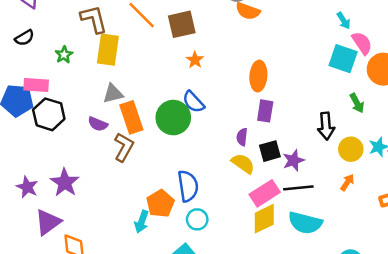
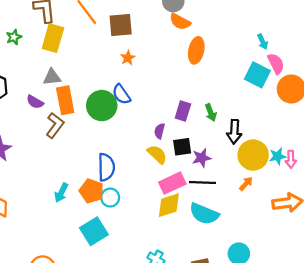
orange ellipse: (258, 76) -> (196, 50), moved
green arrow: (357, 103) -> (211, 113), moved
yellow circle: (351, 149) -> (253, 155), size x1.4
orange pentagon: (160, 204) -> (92, 191), moved, turned -30

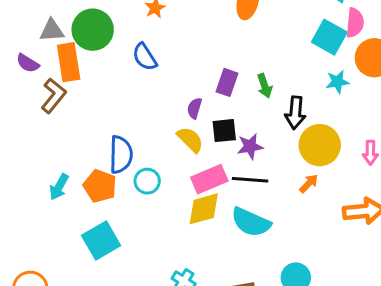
pink semicircle: (276, 64) -> (355, 23), turned 30
green circle: (102, 106) -> (93, 30), moved
cyan star: (278, 156) -> (337, 82), moved
cyan circle: (110, 198) -> (147, 181), moved

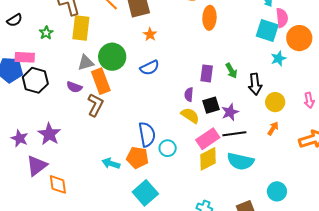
blue semicircle: (145, 57) -> (150, 68), turned -72
yellow circle: (320, 145) -> (275, 102), size x0.7
cyan arrow: (59, 187) -> (111, 163), turned 90

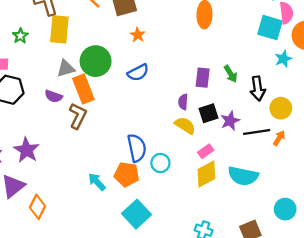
black line: (234, 134) -> (257, 132), moved
pink rectangle: (208, 139) -> (206, 151), size x0.6
cyan arrow: (111, 163) -> (97, 182), turned 30
orange diamond: (58, 184) -> (37, 207), turned 35

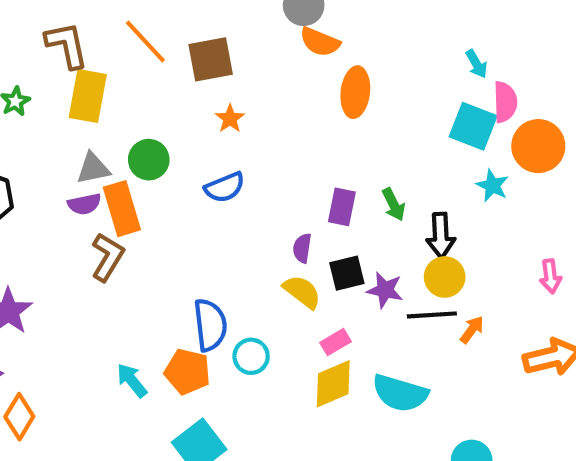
cyan star: (283, 59) -> (492, 186), turned -30
green circle: (96, 61) -> (149, 160), size x0.7
purple semicircle: (54, 96) -> (84, 204), moved, turned -36
yellow circle: (281, 108) -> (445, 277), moved
purple star: (230, 121) -> (385, 290), turned 30

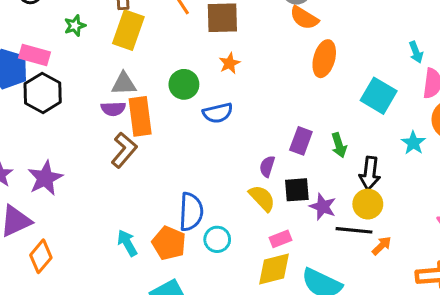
cyan square: (473, 126) -> (379, 96), moved
green circle: (149, 160) -> (184, 84), moved

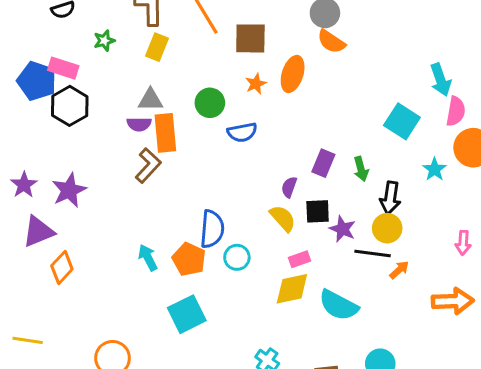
yellow rectangle: (128, 30) -> (157, 47), size x0.7
cyan arrow: (416, 52) -> (441, 80), size x1.5
orange ellipse: (324, 59) -> (293, 74), moved

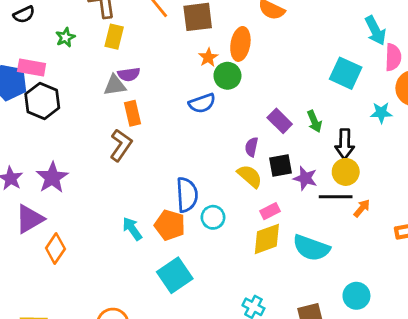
green circle: (210, 103) -> (227, 76), moved
purple semicircle: (139, 124) -> (129, 74), moved
orange rectangle: (165, 133) -> (132, 113), size x0.7
purple rectangle: (323, 163) -> (280, 121), turned -60
cyan star: (435, 169) -> (381, 113), turned -30

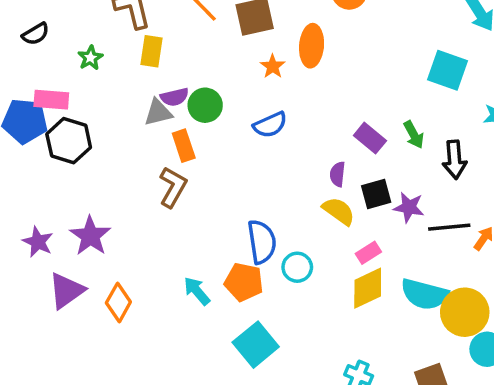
green circle: (227, 76) -> (205, 105), moved
yellow circle: (346, 172) -> (465, 312), moved, size x1.4
orange diamond: (55, 248) -> (118, 302), moved

